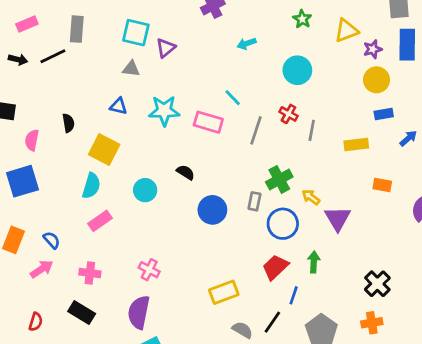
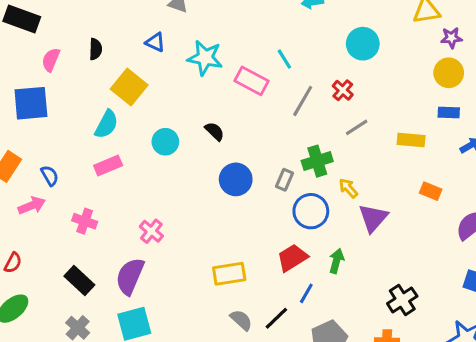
gray line: (312, 130) -> (357, 127), moved, turned 35
black rectangle: (82, 313) -> (79, 281), moved

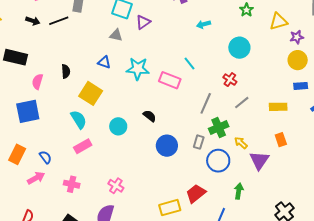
gray line: (303, 101) -> (206, 103), moved
cyan semicircle: (106, 124) -> (79, 119), turned -54
orange rectangle: (431, 191) -> (281, 140), moved, turned 56
red trapezoid: (292, 258) -> (196, 193), moved

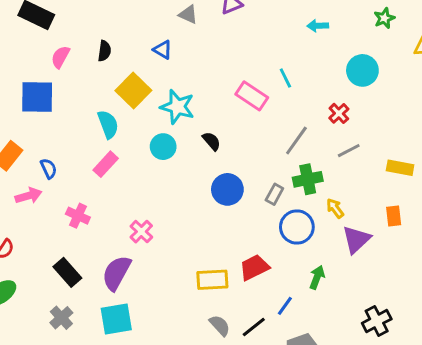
cyan star: (138, 69) -> (177, 107), moved
pink rectangle: (83, 146) -> (106, 164), turned -30

